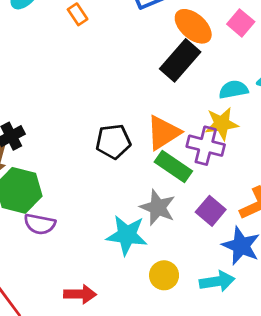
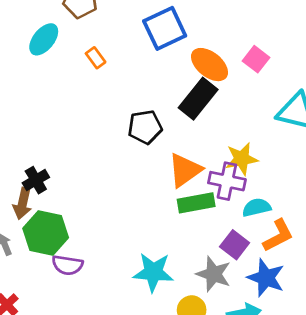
cyan semicircle: (233, 90) -> (256, 207), moved
black pentagon: (113, 142) -> (145, 127), moved
green rectangle: (173, 166) -> (196, 203), turned -42
gray star: (158, 207) -> (214, 274), moved

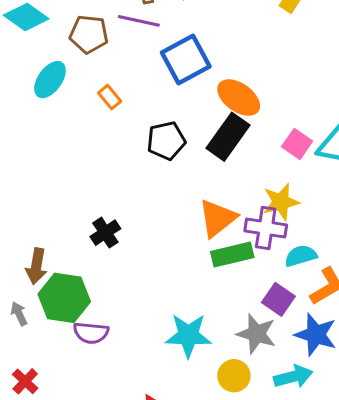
pink square: (256, 59) -> (297, 144), moved
black pentagon: (145, 127) -> (166, 141), moved
black cross: (36, 180) -> (105, 233), moved

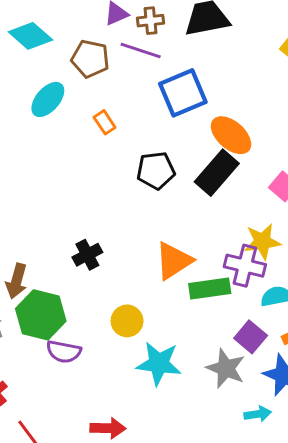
orange triangle: (218, 218) -> (174, 261), moved
yellow circle: (234, 376) -> (127, 321), moved
cyan arrow: (293, 377) -> (258, 414), size x0.7

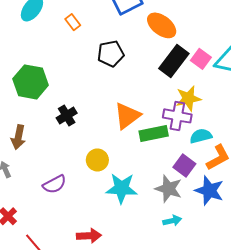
black rectangle: (217, 173) -> (174, 61), moved
green hexagon: (41, 315) -> (31, 82), moved
purple semicircle: (64, 352) -> (54, 184), turned -35
cyan arrow: (258, 414) -> (172, 221), moved

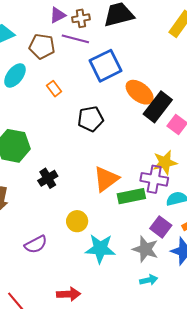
black rectangle: (174, 61) -> (158, 107), moved

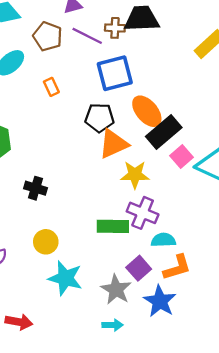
brown cross: (81, 18) -> (115, 28), moved
black pentagon: (90, 119) -> (100, 118), moved
yellow star: (165, 162) -> (135, 175), moved
black cross: (48, 178) -> (35, 188), moved, turned 36
orange triangle: (106, 179) -> (113, 144), moved

